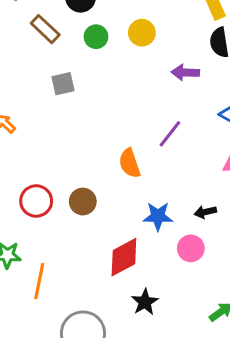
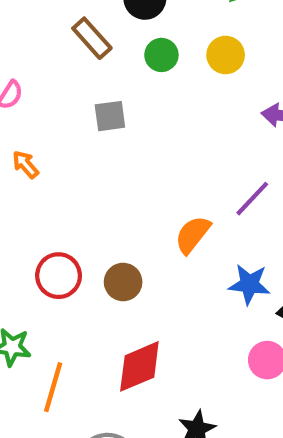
orange semicircle: (130, 163) -> (193, 235), turned 52
blue star: (158, 216) -> (249, 284), moved
red diamond: (124, 257) -> (139, 366), moved

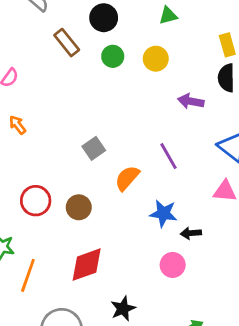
gray square: (110, 116) -> (94, 148), moved, turned -30
purple line: (252, 199) -> (168, 156), turned -76

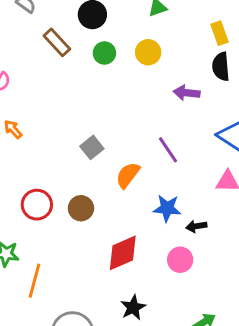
red diamond: (87, 265) -> (123, 253), moved

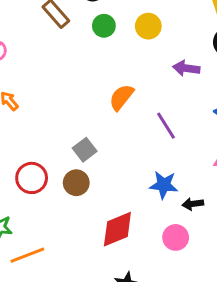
gray square: (92, 147) -> (85, 150), moved
orange semicircle: (128, 175) -> (121, 97), moved
orange line: (35, 281) -> (27, 255), turned 52

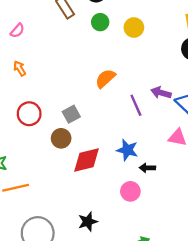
purple arrow: (186, 68) -> (161, 93), moved
red circle: (32, 178) -> (29, 114), moved
red diamond: (117, 229) -> (86, 160), moved

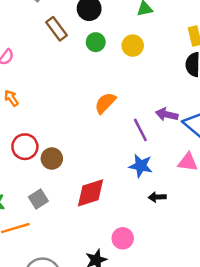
gray square: (71, 114) -> (38, 199), moved
brown circle: (61, 138) -> (52, 159), moved
blue star: (127, 150) -> (141, 166), moved
pink circle: (130, 191) -> (123, 238), moved

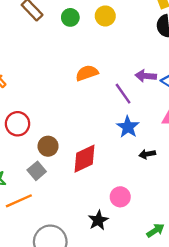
orange semicircle: (105, 103) -> (87, 73), turned 35
brown circle: (52, 159) -> (48, 146), moved
blue star: (141, 166) -> (128, 127), turned 30

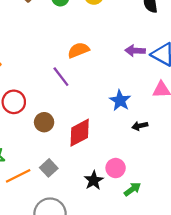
purple line: (123, 94) -> (61, 77), moved
gray square: (37, 171) -> (49, 168), moved
black star: (98, 220) -> (94, 180), moved
green arrow: (155, 230) -> (132, 189), moved

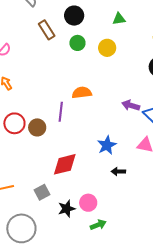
purple line: (61, 77) -> (61, 112), turned 30
brown circle: (44, 122) -> (37, 127), moved
gray square: (49, 168) -> (42, 192), moved

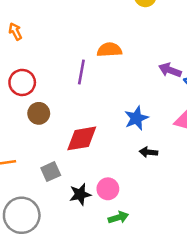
brown circle: (37, 127) -> (39, 113), moved

